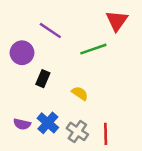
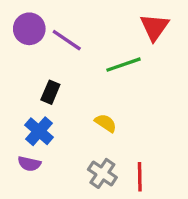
purple circle: (22, 53) -> (29, 29), moved
black rectangle: (43, 79) -> (50, 92), moved
blue cross: (48, 123) -> (39, 131), moved

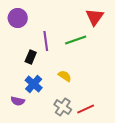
purple line: (67, 40) -> (46, 41), moved, turned 48
blue cross: (39, 131) -> (34, 84), moved
red line: (140, 177) -> (86, 109), turned 66

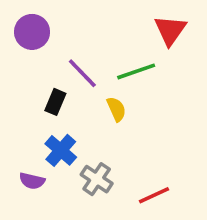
purple line: (46, 41) -> (82, 73), turned -36
yellow semicircle: (65, 76) -> (116, 109), moved, turned 32
gray cross: (63, 107) -> (97, 179), moved

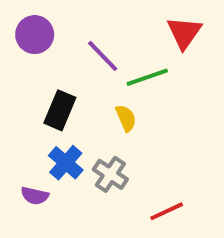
purple line: (82, 73) -> (103, 56), moved
black rectangle: (55, 102) -> (60, 110), size x1.4
gray cross: (97, 179) -> (110, 174), moved

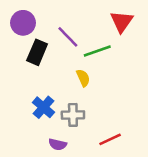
black rectangle: (60, 110) -> (37, 52), moved
gray cross: (110, 174) -> (73, 115), turned -35
purple semicircle: (35, 196) -> (58, 144), moved

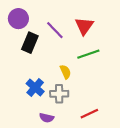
red triangle: (122, 22) -> (84, 26), moved
green line: (97, 51) -> (88, 54), moved
yellow semicircle: (83, 78) -> (65, 72), moved

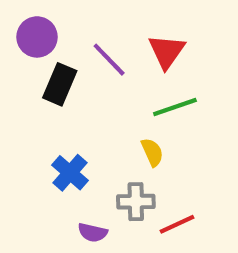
yellow semicircle: (65, 72) -> (152, 152), moved
gray cross: (59, 94) -> (136, 202), moved

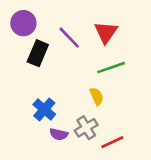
gray cross: (136, 202) -> (86, 128), turned -30
purple semicircle: (93, 233) -> (59, 134), moved

